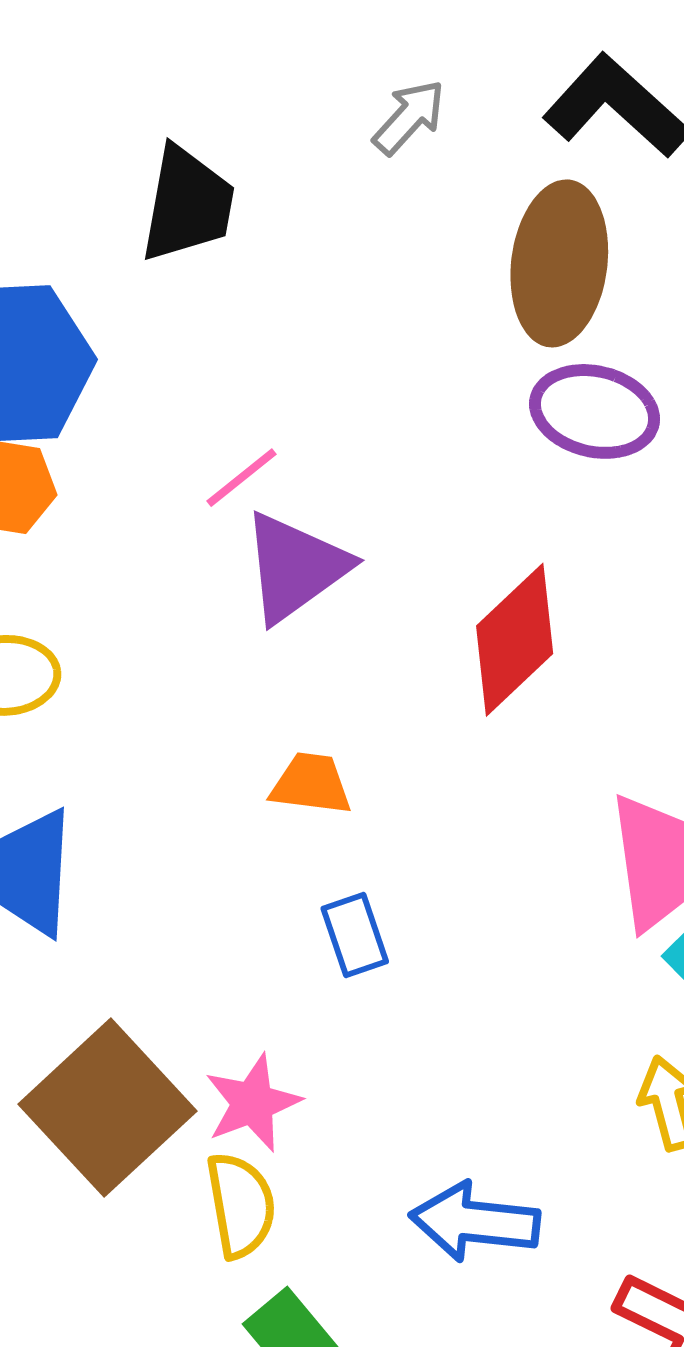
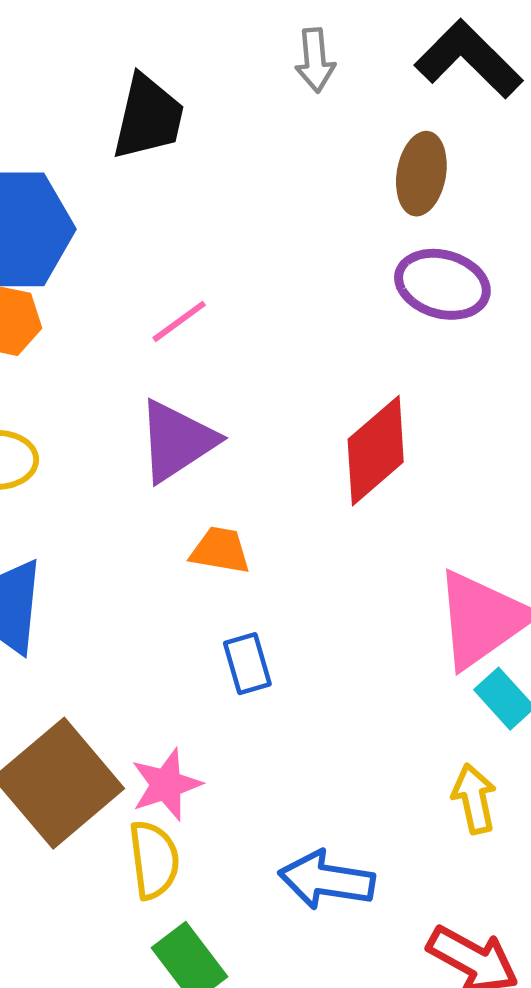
gray arrow: (409, 117) -> (315, 60), turned 130
brown ellipse: (559, 263) -> (421, 174), size x0.7
purple triangle: (295, 567) -> (177, 441), moved

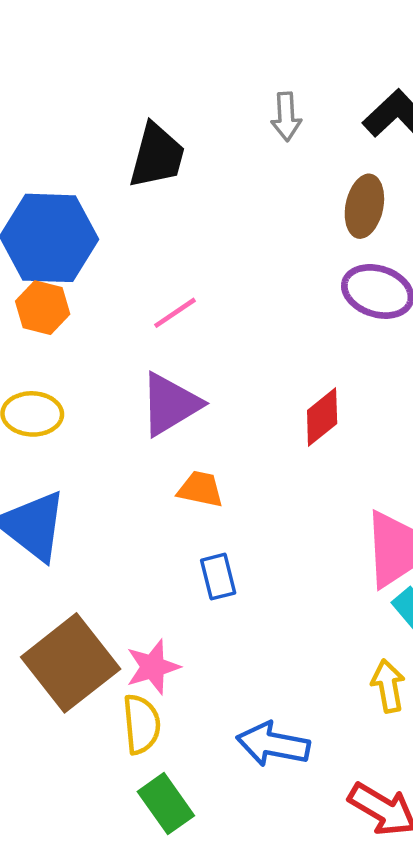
red diamond: (376, 451) -> (322, 417), size x0.7

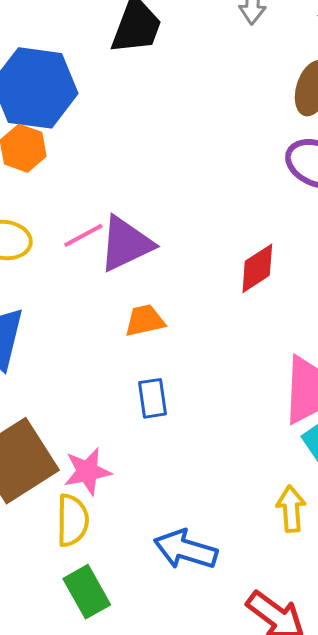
pink line: (175, 313) -> (83, 235), moved
orange trapezoid: (200, 489) -> (145, 320), turned -30

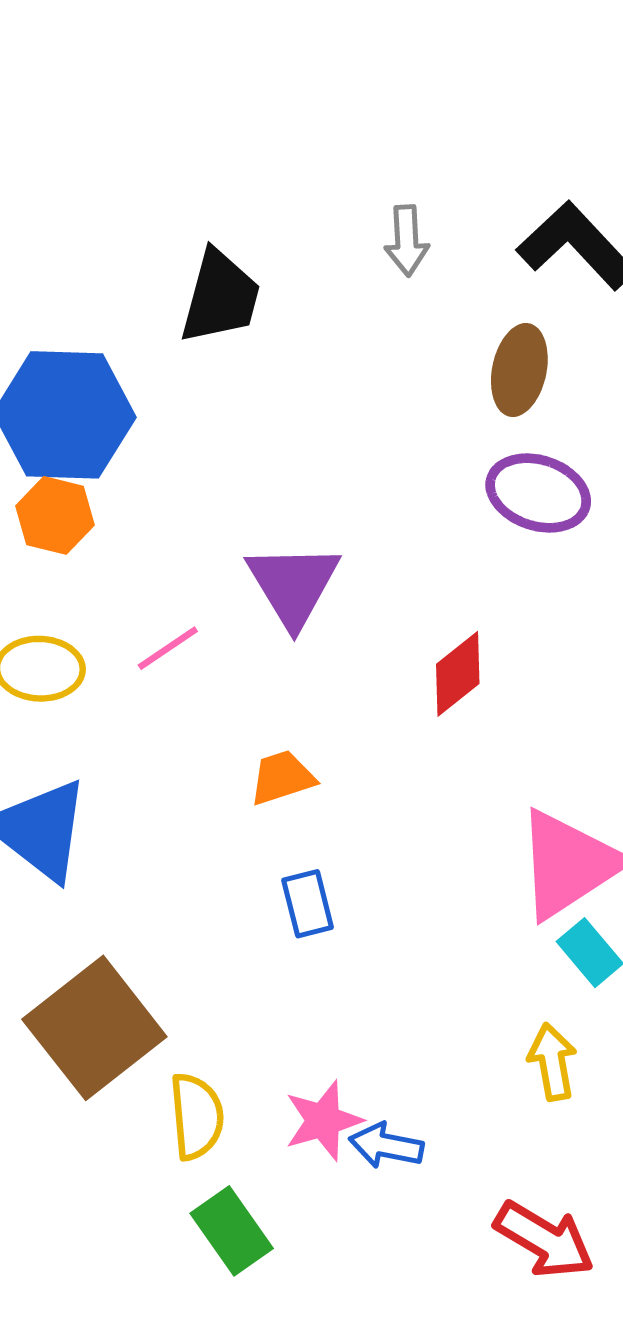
purple triangle: (126, 244) -> (293, 585), moved, turned -30
pink star: (87, 471) -> (323, 1121), moved
blue arrow: (186, 549) -> (386, 1146), size x0.7

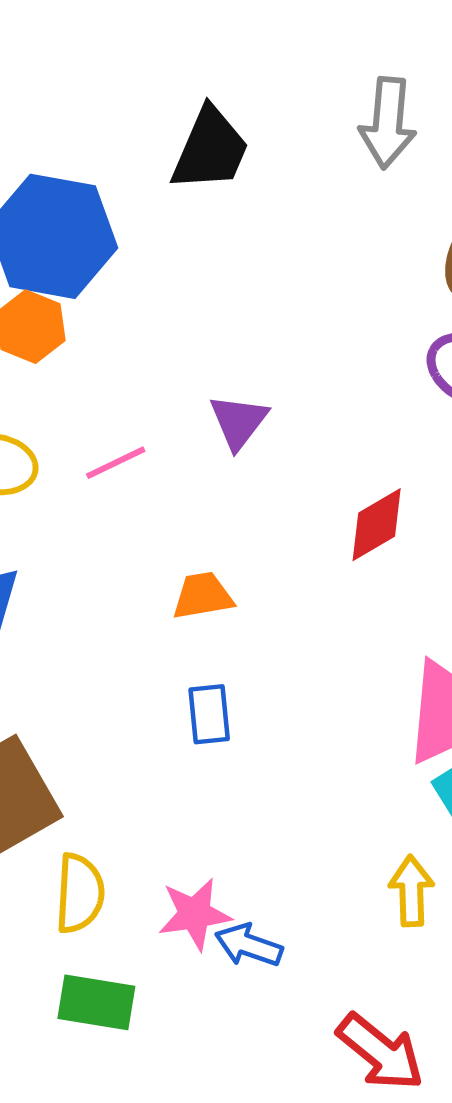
gray arrow: (407, 241) -> (388, 123), size x1.4
purple triangle: (293, 585) -> (238, 422), size x0.7
green rectangle: (232, 1231) -> (96, 1002), turned -54

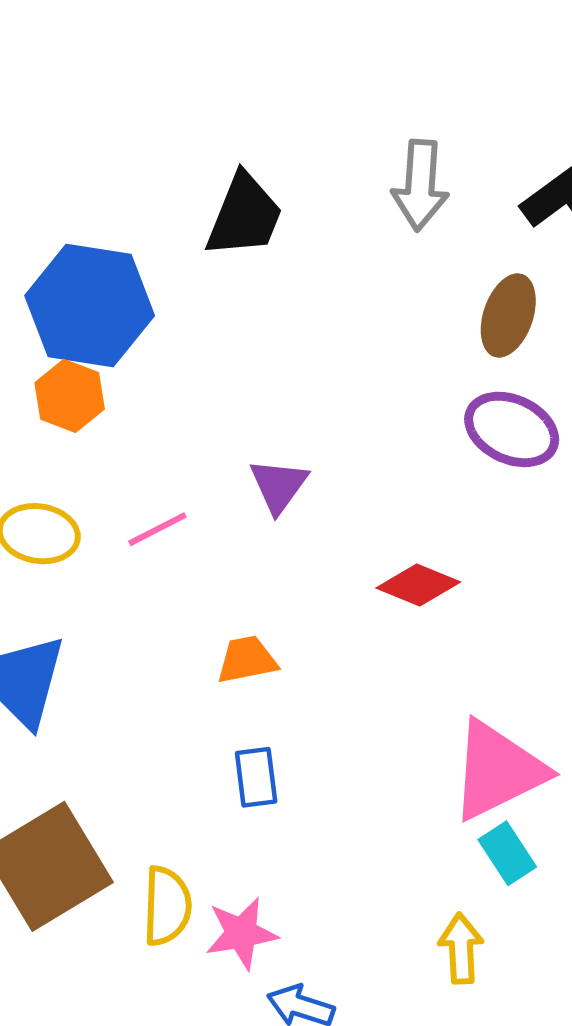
red diamond: (377, 525) -> (418, 585), turned 54
yellow semicircle: (80, 893) -> (167, 906), moved
pink star: (195, 914) -> (241, 933), moved

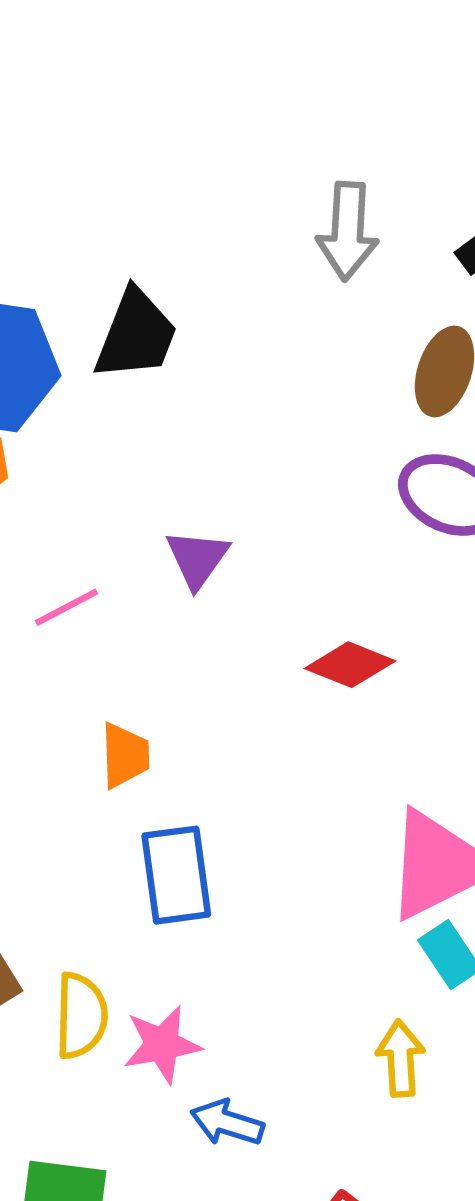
black trapezoid: (244, 215) -> (136, 335), moved
orange trapezoid: (247, 660) -> (125, 755), moved, turned 100
blue rectangle: (256, 777) -> (176, 875), size x1.5

